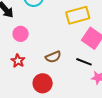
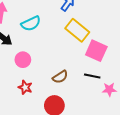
yellow rectangle: (78, 15) -> (77, 30), turned 65

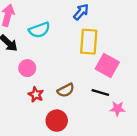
yellow rectangle: (77, 30) -> (89, 42), turned 50
red star: (25, 87) -> (36, 95), moved

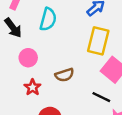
cyan semicircle: (39, 30) -> (48, 19), turned -65
brown semicircle: (66, 90) -> (65, 75), moved

